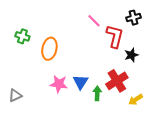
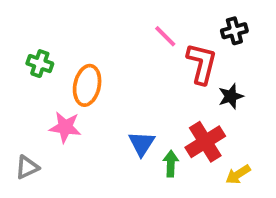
pink star: (59, 84) -> (65, 127), moved

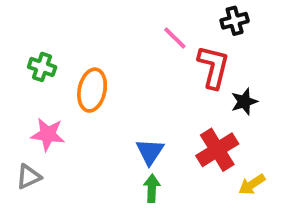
black cross: (234, 31) -> (235, 21), moved
pink star: (65, 127) -> (48, 134), moved
green arrow: (171, 164) -> (152, 188), moved

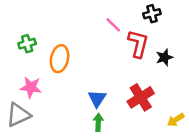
green cross: (42, 67) -> (27, 44), turned -35
black star: (244, 102) -> (164, 57), moved
gray triangle: (29, 177) -> (18, 115), size x1.5
yellow arrow: (252, 184) -> (176, 120), moved

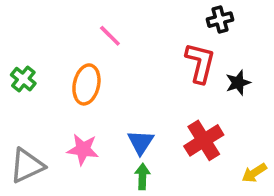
pink line: (113, 25) -> (110, 36), moved
green cross: (27, 44) -> (23, 79), moved, turned -35
pink star: (31, 87) -> (83, 149), moved

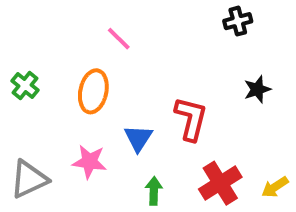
red L-shape: (200, 63) -> (191, 119), moved
red cross: (204, 140) -> (220, 183), moved
blue triangle: (141, 142) -> (138, 138), moved

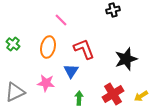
black cross: (238, 21) -> (113, 10), moved
black star: (257, 89) -> (126, 59), moved, size x1.6
red L-shape: (191, 119) -> (84, 49), moved, turned -35

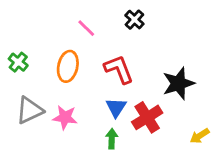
black cross: (113, 10) -> (134, 20), moved, turned -32
blue triangle: (71, 71) -> (116, 107), moved
gray triangle: (15, 92) -> (30, 110), moved
red cross: (113, 94) -> (147, 117), moved

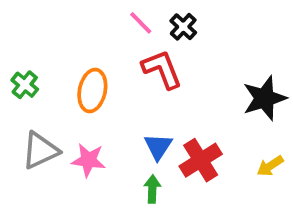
pink line: (86, 28) -> (141, 23), moved
red L-shape: (119, 69) -> (162, 69), moved
black star: (178, 83) -> (264, 98), moved
yellow arrow: (200, 136) -> (270, 166), moved

